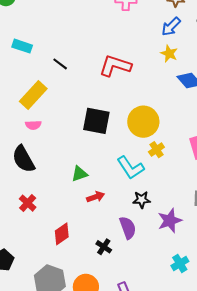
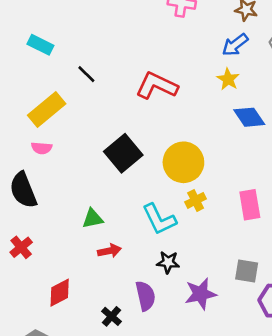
black square: (96, 121) -> (123, 153), turned 32

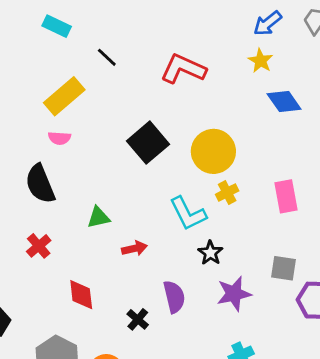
green triangle: (93, 219) -> (98, 217), moved
black star: (168, 262) -> (210, 253), moved, turned 30
red diamond: (60, 293) -> (81, 295), turned -68

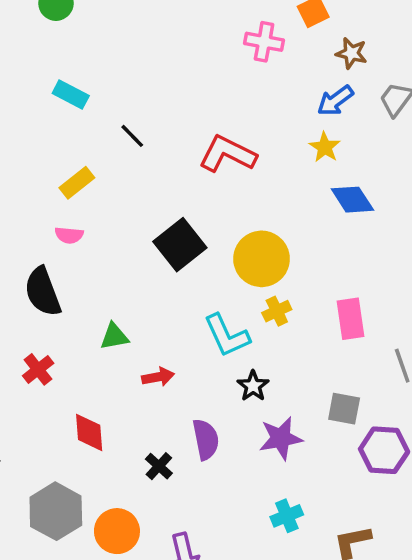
yellow rectangle: (64, 96) -> (77, 183), size x0.7

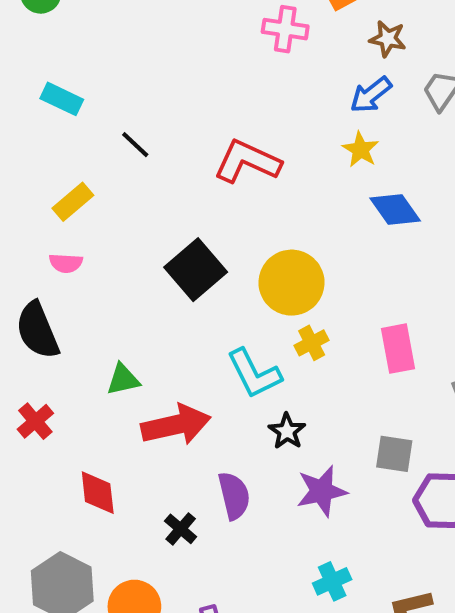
red arrow: (158, 377) -> (176, 425), size x1.8

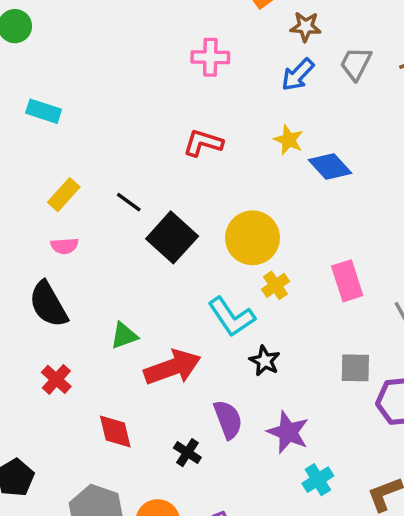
pink cross: (285, 29) -> (210, 57), moved
black line: (135, 145) -> (129, 202), moved
yellow star: (361, 150) -> (289, 140), moved
red L-shape: (247, 162) -> (203, 143), size x0.7
purple star: (322, 491) -> (288, 432), moved, turned -30

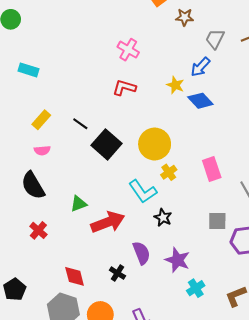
pink cross: (210, 57) -> (128, 50), moved, turned 30
blue arrow: (298, 75) -> (200, 67), moved
red diamond: (115, 432) -> (75, 276), moved

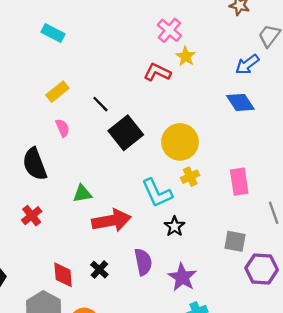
yellow star: (175, 85) -> (186, 56), moved
pink semicircle: (42, 150) -> (63, 128), moved, turned -119
black cross: (117, 273) -> (99, 270), moved

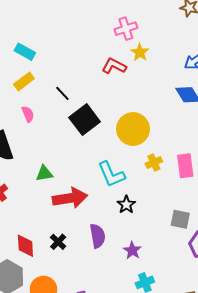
pink cross: (169, 30) -> (126, 29), turned 30
cyan rectangle: (53, 33) -> (25, 52), moved
yellow cross: (190, 177) -> (154, 162), moved
purple star: (182, 277) -> (132, 250), size x0.7

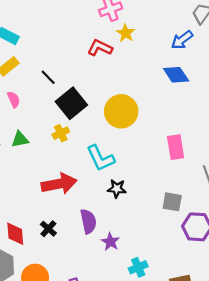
yellow cross: (154, 162) -> (61, 133), moved
green triangle: (44, 173) -> (20, 139), moved
black star: (126, 205) -> (117, 189), turned -30
purple star: (132, 250) -> (110, 242), moved

